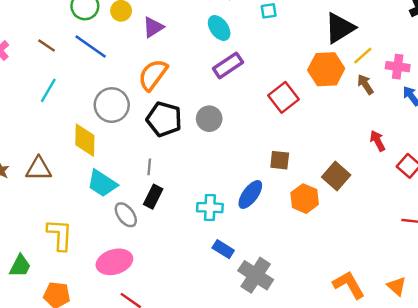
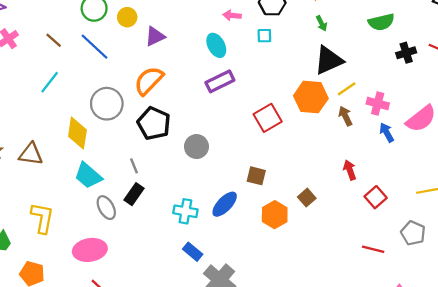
gray circle: (209, 119) -> (196, 147), moved
gray line: (149, 167) -> (134, 166), turned -35
brown square: (336, 176) -> (307, 198), size x0.7

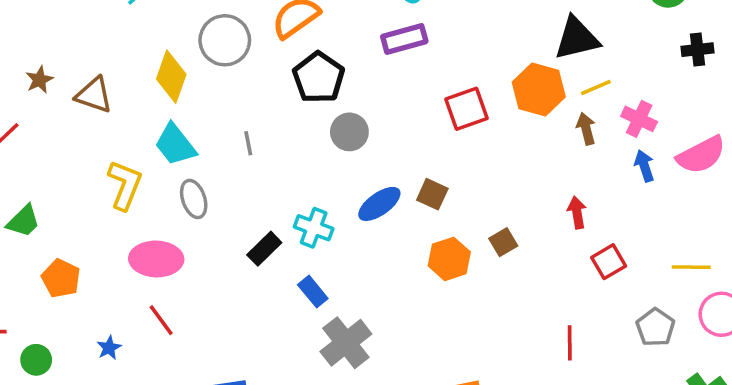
black pentagon: (154, 123) -> (319, 78), moved
black rectangle: (134, 194) -> (264, 249), moved
blue ellipse: (225, 204) -> (379, 204), moved
yellow L-shape: (42, 218) -> (125, 185), moved
red line: (373, 249) -> (570, 343), moved, turned 65

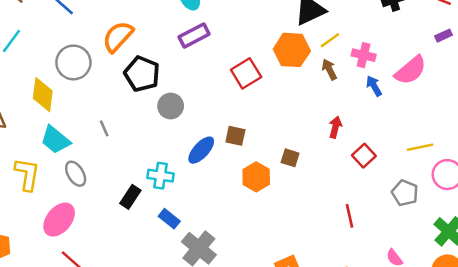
red arrow: (577, 213) -> (335, 127), turned 35
brown square: (503, 242) -> (290, 158), turned -30
pink ellipse: (156, 259) -> (59, 220), turned -40

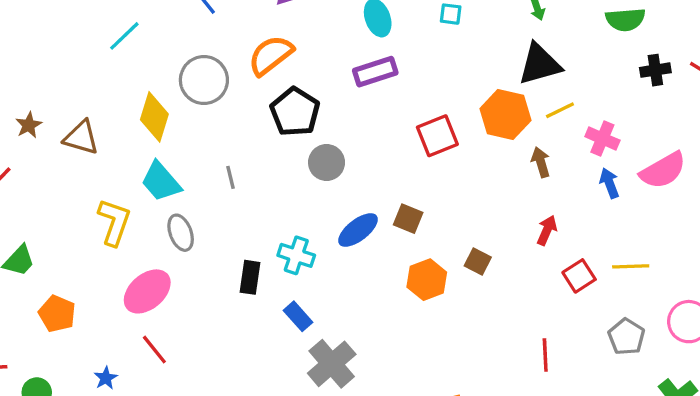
brown arrow: (329, 69) -> (541, 162), moved
yellow line: (420, 147) -> (631, 266), moved
black rectangle: (130, 197) -> (250, 277), turned -35

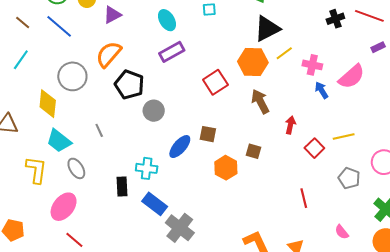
brown arrow: (541, 162) -> (260, 101), moved, size x1.4
blue rectangle: (298, 316) -> (155, 204), size x1.4

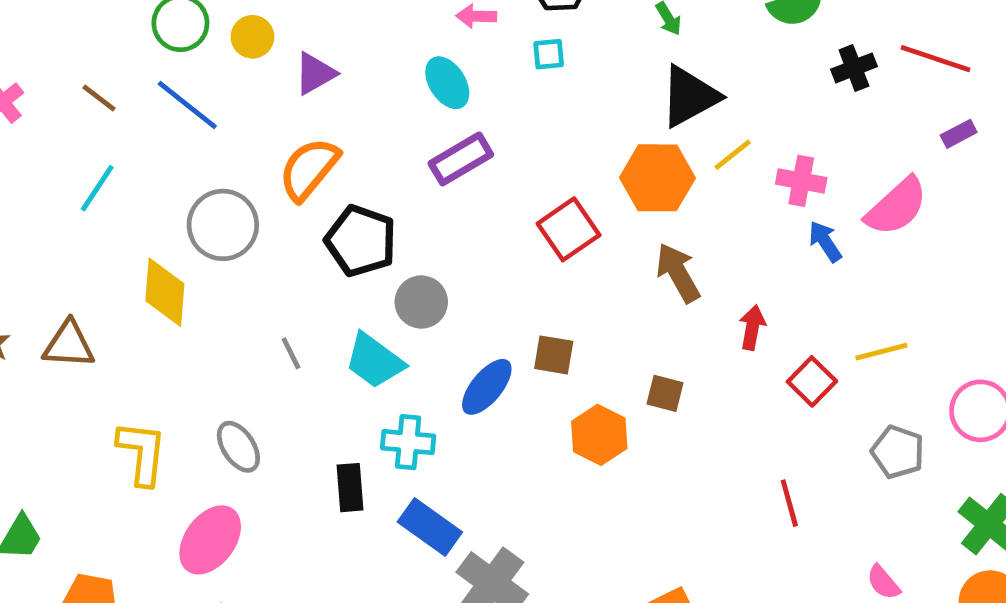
cyan trapezoid: (59, 141) -> (374, 361), moved

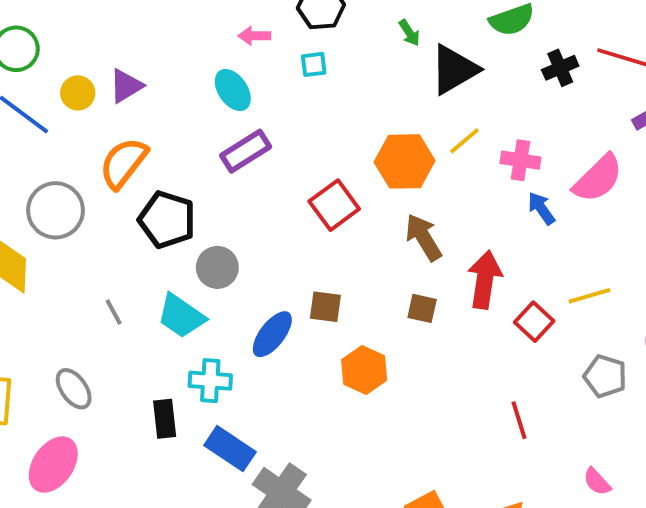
yellow circle: (252, 37) -> (78, 93), moved
black triangle: (689, 96) -> (454, 70), moved
red arrow: (752, 327) -> (485, 280), size x1.6
brown square: (665, 393) -> (422, 308), moved

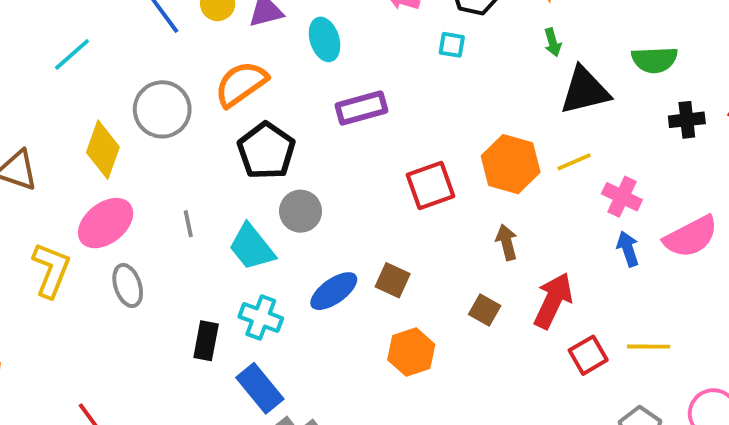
cyan ellipse: (233, 90) -> (325, 39), moved
brown arrow: (424, 237) -> (507, 242), size x0.7
pink ellipse: (53, 465) -> (106, 223), moved

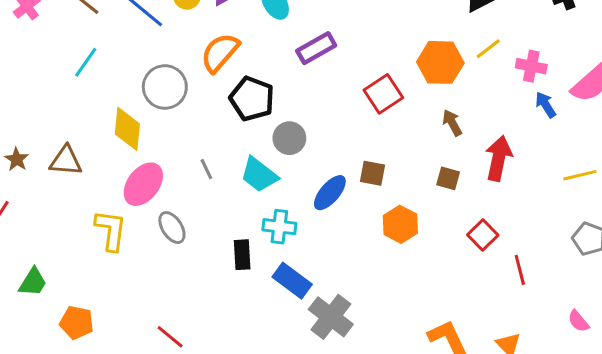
red square: (588, 355) -> (483, 235), moved

